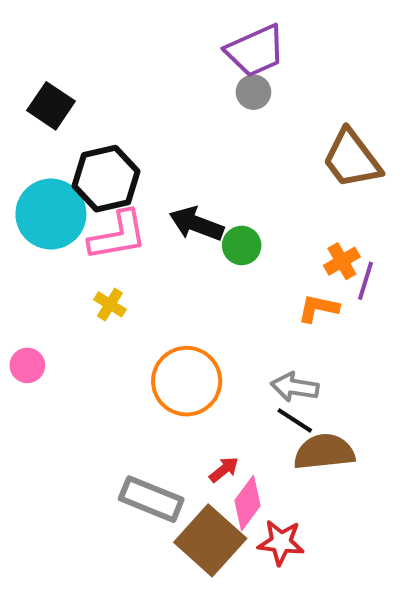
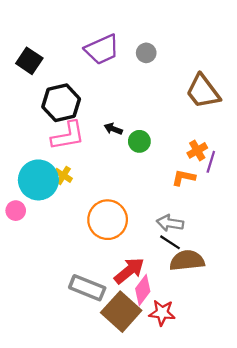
purple trapezoid: (255, 51) -> (102, 49), moved
cyan circle: (51, 214) -> (38, 180), moved
black arrow: (196, 224) -> (113, 129), size x0.6
red arrow: (224, 470) -> (129, 271), size x1.8

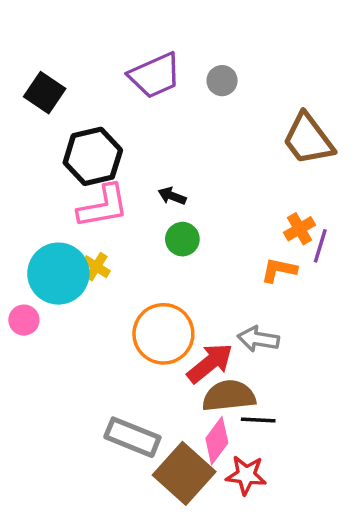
green circle: (139, 141) -> (182, 239), moved
black line: (170, 242) -> (258, 420), moved, turned -30
brown semicircle: (187, 261) -> (229, 396), moved
red arrow: (129, 271) -> (210, 363), moved

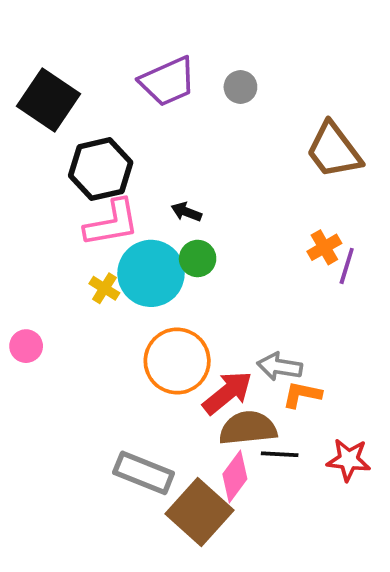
black square: (45, 93) -> (48, 100), size x1.4
orange L-shape: (279, 270) -> (302, 395), moved
cyan circle: (58, 274) -> (151, 273), moved
red star: (246, 475) -> (349, 460), moved

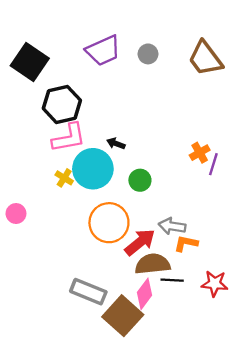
brown trapezoid: (334, 150) -> (205, 59), moved
black arrow: (186, 212) -> (116, 143), moved
green circle: (198, 258) -> (140, 180), moved

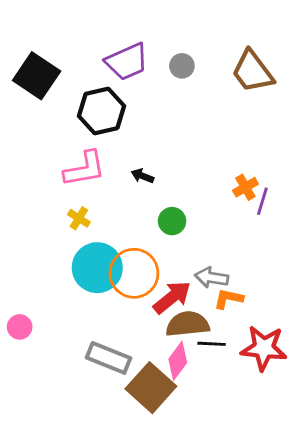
black hexagon: (62, 104) -> (101, 111), moved
cyan circle: (93, 169) -> (97, 268), moved
pink circle: (16, 214) -> (20, 327), moved
red star: (215, 284) -> (264, 348), size x1.4

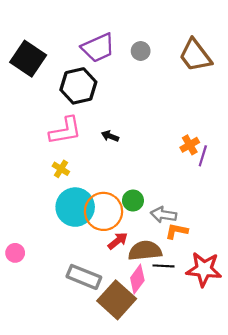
green circle: (172, 221) -> (133, 201), moved
red arrow: (172, 297) -> (118, 241), moved, size x0.7

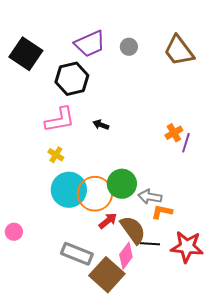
green circle: (133, 201) -> (122, 184), size x1.5
brown semicircle: (145, 251) -> (133, 230), turned 60

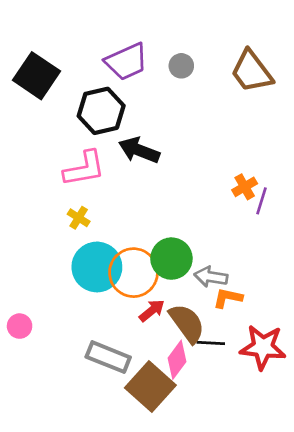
black arrow: (101, 125) -> (139, 150), moved, size x1.8

